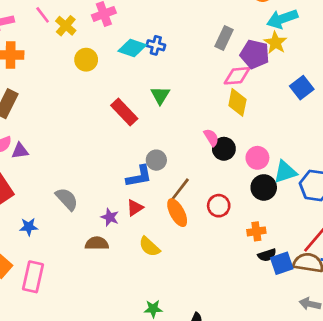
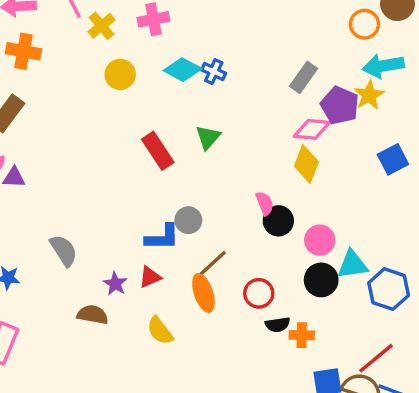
black semicircle: (267, 255) -> (278, 325), moved

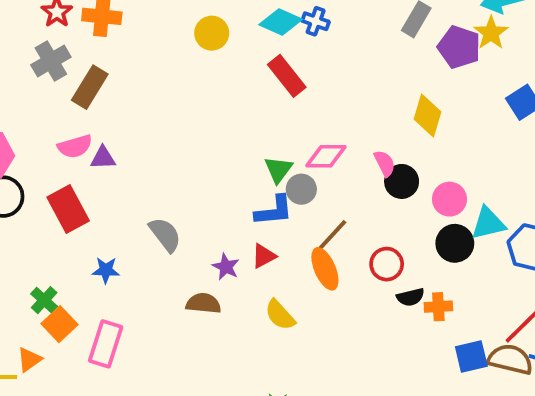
pink diamond: (312, 129) -> (326, 156), moved
green triangle: (208, 137) -> (278, 170), moved
red rectangle: (158, 151) -> (287, 76), moved

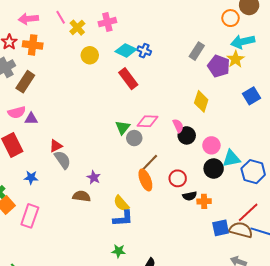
blue L-shape: (274, 211) -> (123, 218), moved
red triangle: (264, 256) -> (56, 146), moved

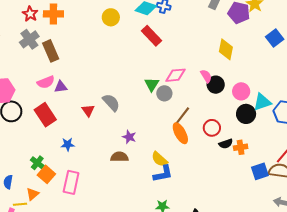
brown rectangle: (25, 82) -> (51, 51), turned -50
red triangle: (56, 146) -> (88, 110), turned -32
gray semicircle: (63, 160) -> (111, 102), moved

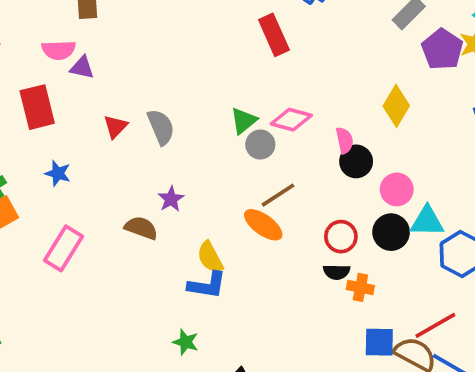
red circle: (212, 128) -> (341, 237), moved
orange ellipse: (180, 133) -> (263, 225), turned -45
pink rectangle: (71, 182) -> (64, 248), moved

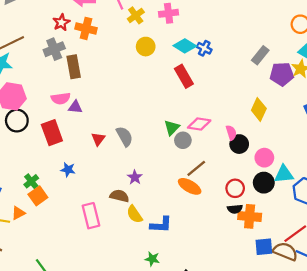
purple pentagon: (442, 49) -> (282, 74), turned -30
pink rectangle: (64, 248) -> (91, 216), moved, turned -40
yellow semicircle: (210, 257) -> (135, 214), moved
orange cross: (360, 287) -> (250, 216), size x1.5

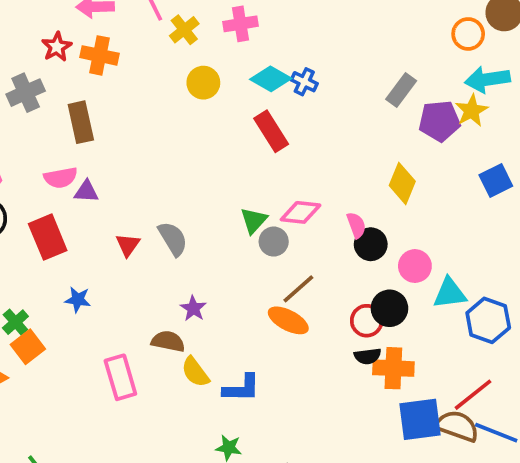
gray cross: (54, 49) -> (26, 93), moved
black circle: (264, 183) -> (389, 308), moved
blue square: (264, 247) -> (420, 419), size x1.4

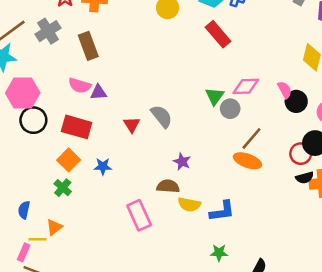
pink semicircle: (61, 178) -> (80, 85), turned 35
red rectangle: (48, 237) -> (77, 127), turned -44
orange square: (28, 347) -> (69, 160), moved
yellow semicircle: (195, 372) -> (189, 204), turned -35

